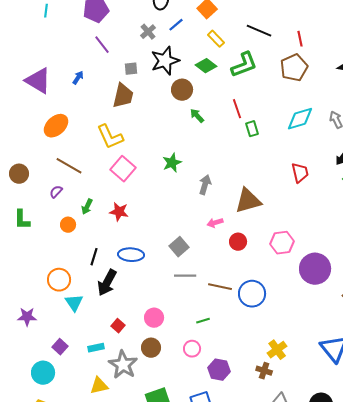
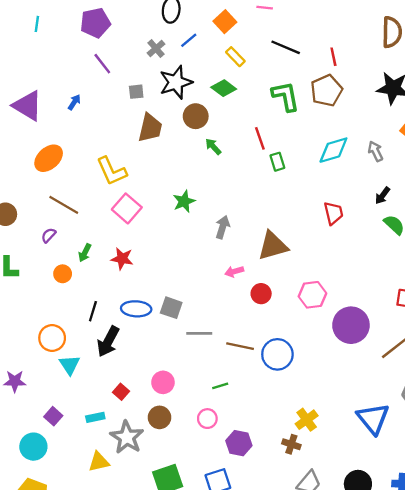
green L-shape: (244, 65) -> (286, 96), moved, turned -80
brown trapezoid: (123, 96) -> (150, 128), moved
gray square: (179, 247) -> (171, 308), moved, turned -30

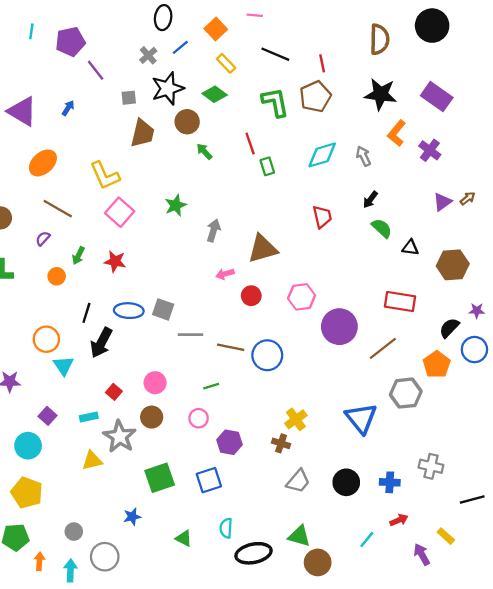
purple pentagon: (95, 23) -> (70, 42), moved

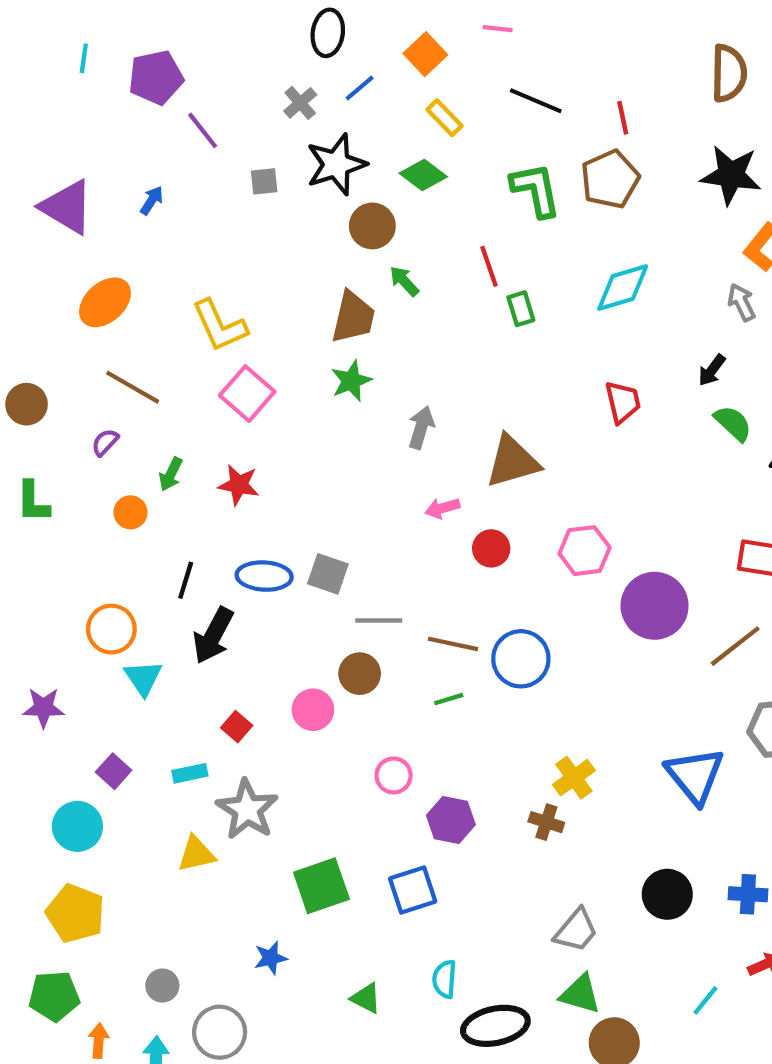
brown trapezoid: (142, 133) -> (353, 317), moved
gray arrow: (363, 156) -> (742, 302), moved
green line: (211, 386) -> (449, 699), moved
brown circle: (152, 417) -> (360, 674), moved
gray trapezoid: (298, 481) -> (576, 930), moved

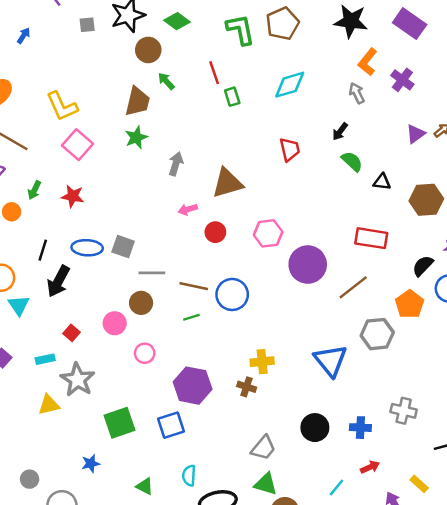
pink circle: (394, 775) -> (145, 353), moved
yellow cross: (574, 778) -> (262, 362), turned 30
purple hexagon: (451, 820) -> (193, 386), size x1.4

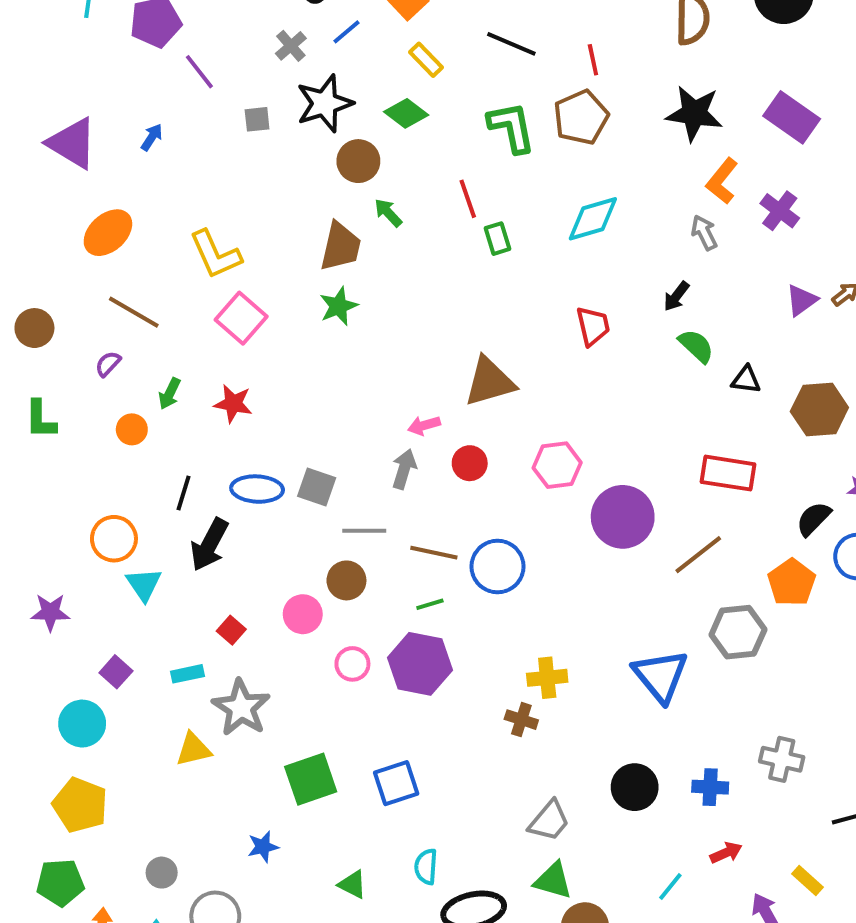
gray arrow: (176, 164) -> (404, 469), moved
purple hexagon: (193, 386) -> (420, 664), moved

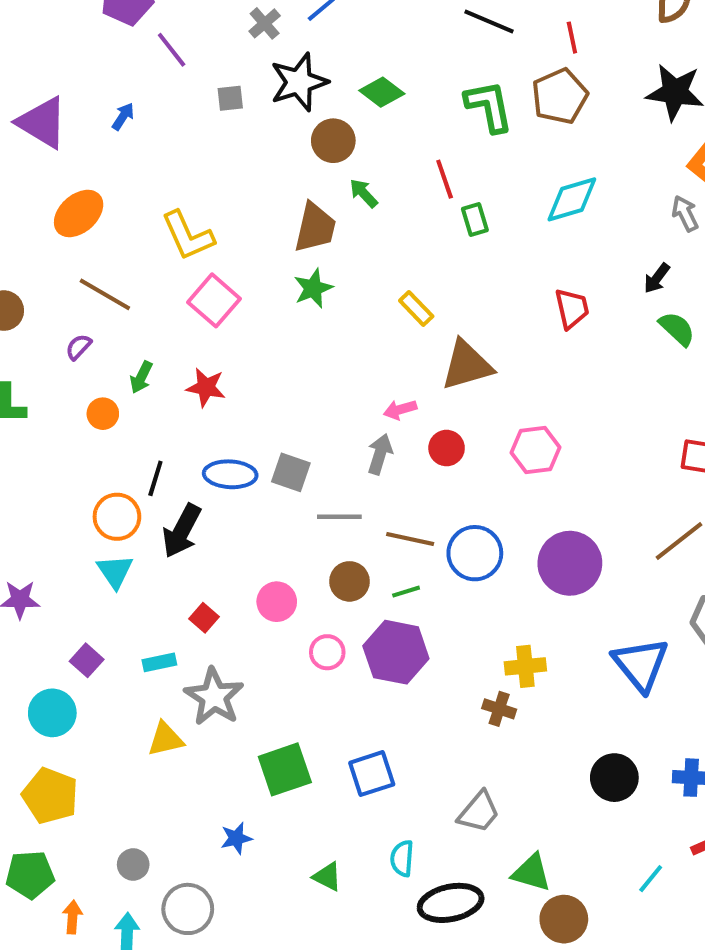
yellow rectangle: (426, 60) -> (416, 309), moved
purple circle: (623, 517) -> (570, 563), moved
orange circle: (114, 539) -> (117, 517), moved
brown circle: (346, 580) -> (349, 581), moved
gray trapezoid: (549, 821) -> (479, 812), moved

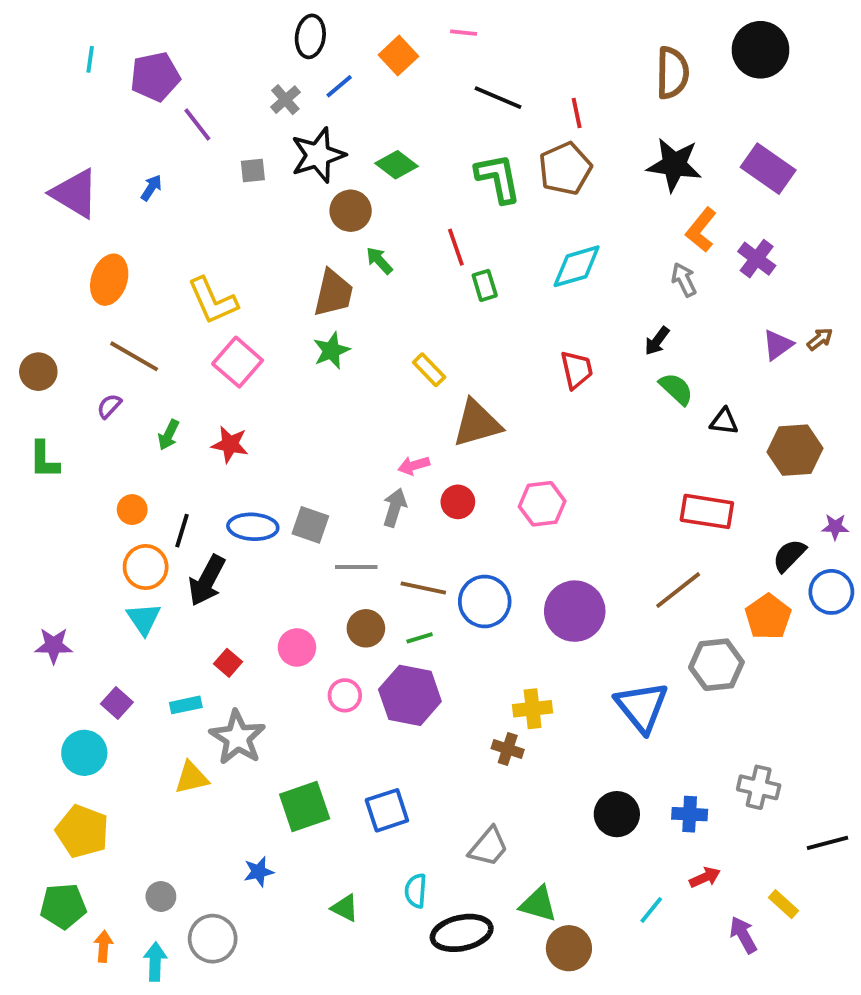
orange ellipse: (79, 213) -> (109, 280), turned -30
orange circle: (103, 414) -> (132, 510), moved

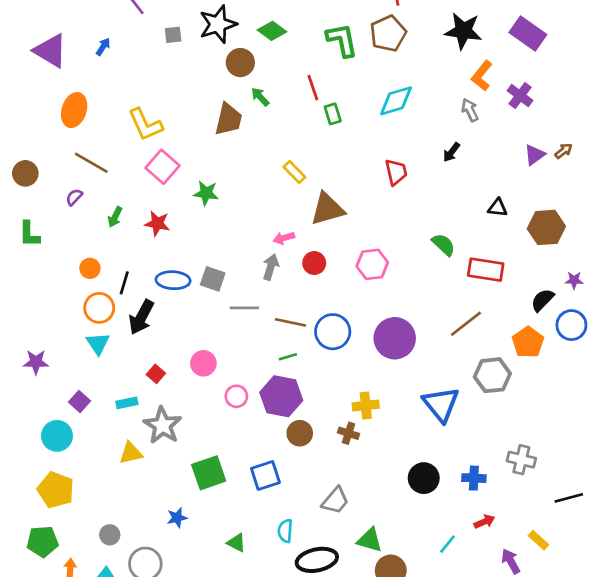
green star: (331, 351) -> (206, 193), moved, turned 30
green semicircle: (676, 389) -> (444, 245), moved
brown circle: (366, 628) -> (300, 433), moved

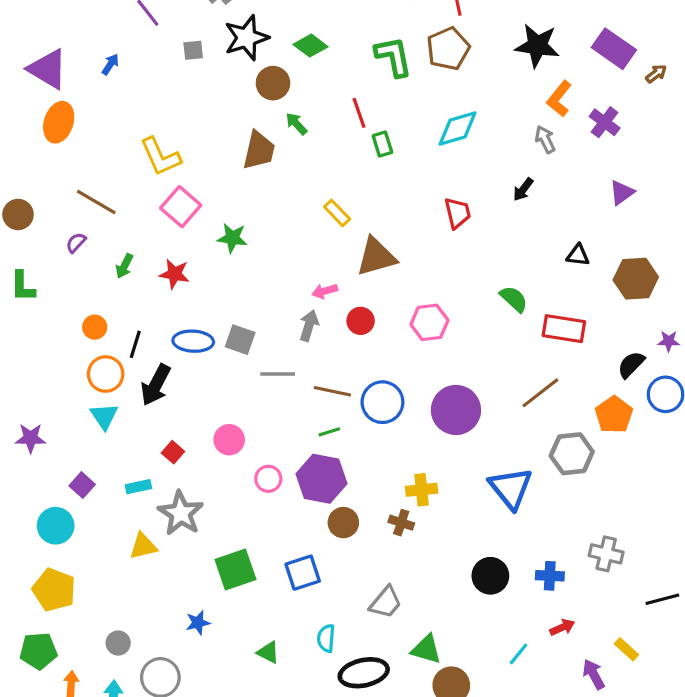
orange ellipse: (74, 110) -> (59, 122), moved
brown arrow: (564, 151) -> (656, 74), moved

